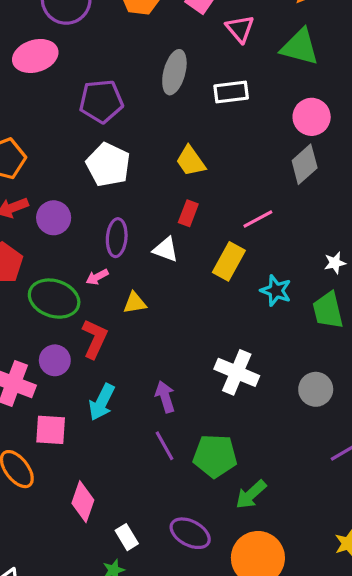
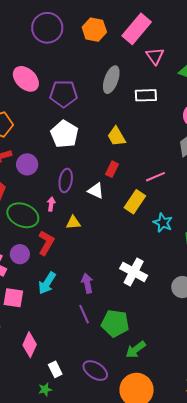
pink ellipse: (35, 56) -> (26, 79), moved, turned 56
pink arrow: (97, 277) -> (51, 204), turned 120

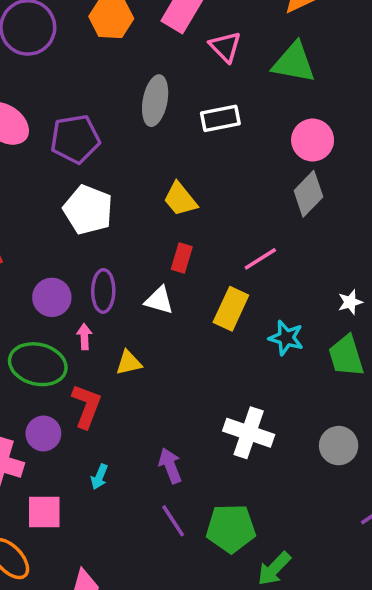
purple circle: (27, 164) -> (52, 297), moved
cyan arrow: (47, 283) -> (99, 477), size x0.6

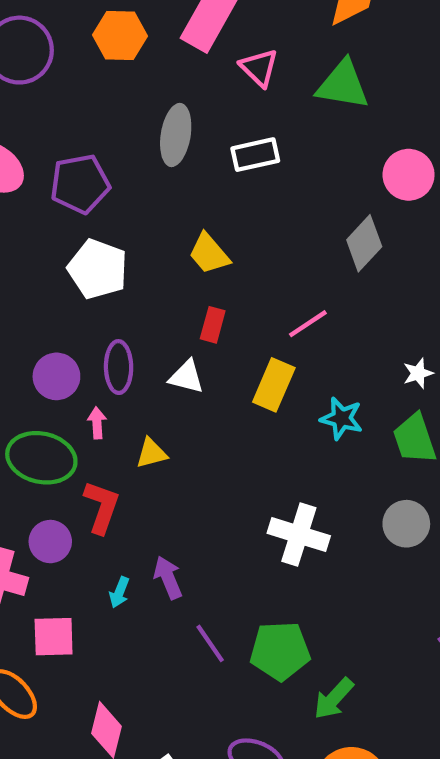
pink circle: (313, 140) -> (409, 175), moved
gray circle: (339, 446) -> (406, 524), moved
purple arrow: (170, 466) -> (168, 578), moved

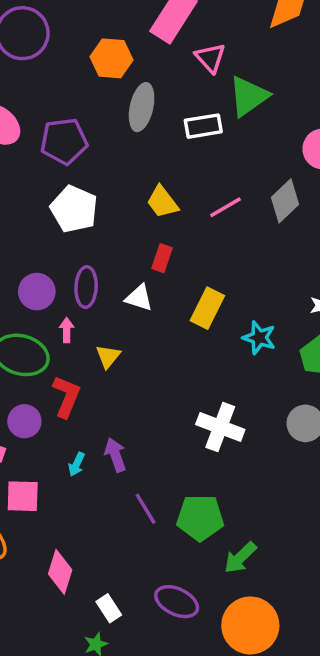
orange hexagon: (120, 35) -> (112, 58), moved
green triangle: (343, 85) -> (249, 96), moved, turned -48
pink line: (308, 324) -> (226, 207), moved
yellow triangle: (151, 453) -> (108, 356), turned -40

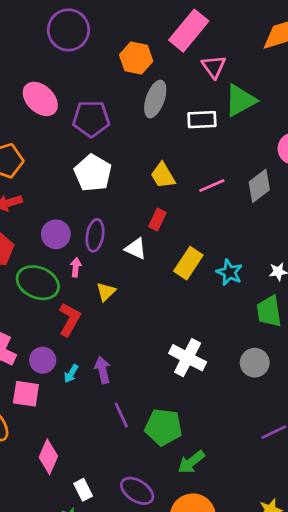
cyan star: (259, 338) -> (229, 272), moved
purple circle: (24, 421) -> (43, 360), moved

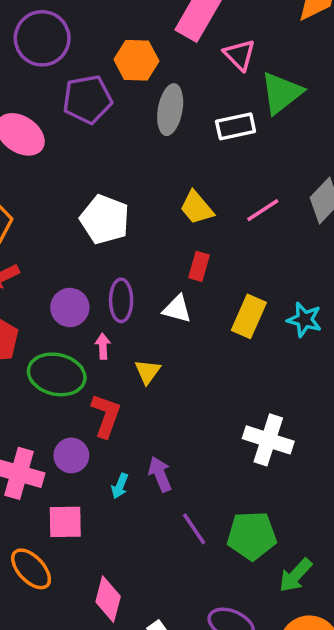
purple pentagon: (91, 119) -> (87, 99), moved
purple circle: (43, 360) -> (71, 455), moved

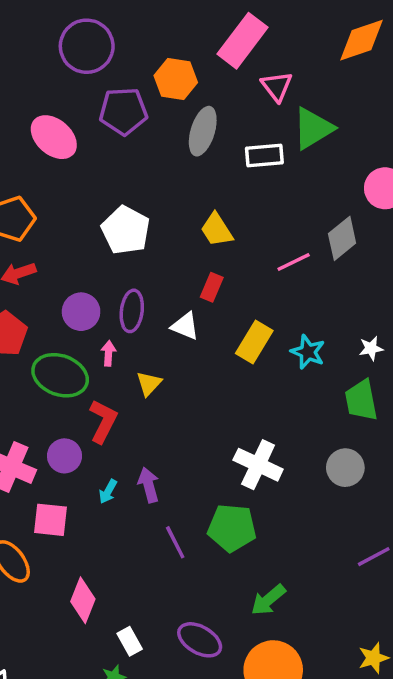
pink line: (263, 210) -> (294, 262), moved
green pentagon: (252, 536) -> (232, 528), moved

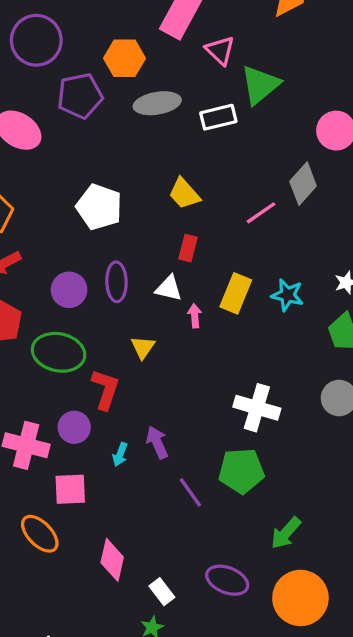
gray ellipse: (203, 131) -> (157, 103), turned 72
pink arrow: (109, 353) -> (195, 316), moved

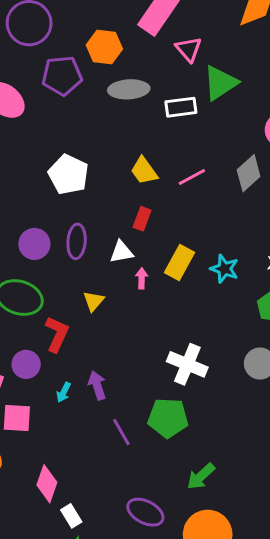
pink line: (261, 213) -> (192, 177), moved
white triangle: (169, 288) -> (121, 252), turned -30
white rectangle: (162, 592) -> (71, 516), moved

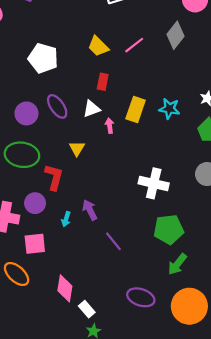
purple ellipse: (77, 241) -> (57, 106), turned -30
green pentagon: (168, 418) -> (169, 229), moved

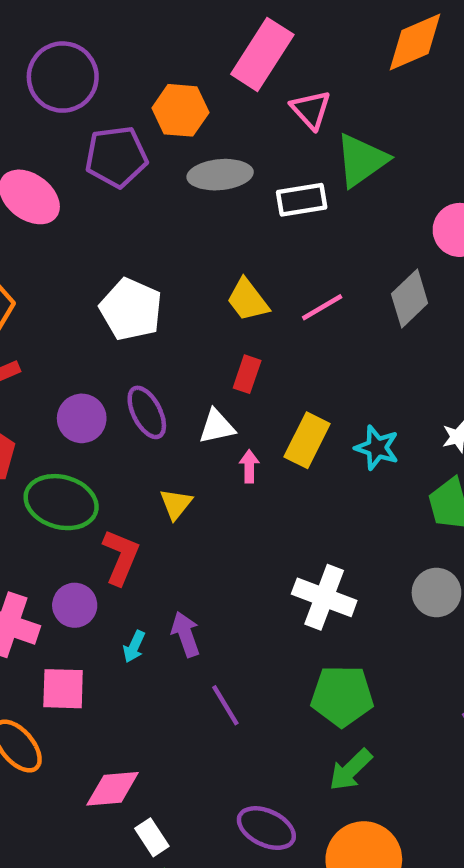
pink diamond: (65, 288) -> (113, 789), turned 68

